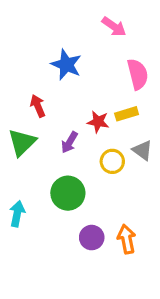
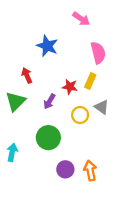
yellow rectangle: (127, 114) -> (90, 81), turned -49

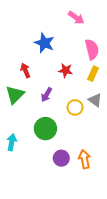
yellow rectangle: (90, 81) -> (93, 74), moved
red star: (70, 87) -> (66, 70), moved

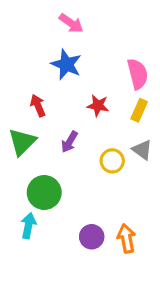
pink arrow: (76, 18) -> (71, 23), moved
green circle: (45, 129) -> (44, 192), moved
cyan arrow: (12, 142) -> (28, 226), moved

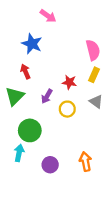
blue star: (66, 64) -> (32, 44), moved
red star: (98, 106) -> (69, 82), moved
yellow circle: (112, 161) -> (67, 109), moved
purple circle: (92, 237) -> (50, 165), moved

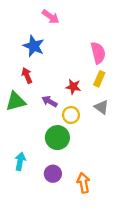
green triangle: (15, 96) -> (16, 101), turned 30
purple arrow: (47, 96) -> (50, 101), turned 88
green circle: (30, 130) -> (57, 138), moved
orange arrow: (85, 162) -> (83, 183), moved

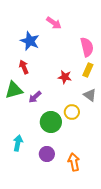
pink arrow: (51, 17) -> (54, 23), moved
purple arrow: (50, 101) -> (35, 97), moved, turned -72
yellow circle: (71, 115) -> (72, 112), moved

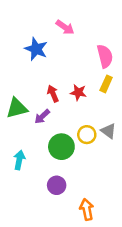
red arrow: (24, 67) -> (53, 94), moved
gray triangle: (90, 95) -> (108, 131), moved
cyan arrow: (18, 143) -> (19, 160), moved
orange arrow: (74, 162) -> (87, 209), moved

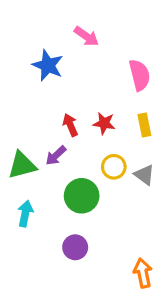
yellow rectangle: (106, 84) -> (144, 125), moved, turned -35
green triangle: (17, 108) -> (22, 165), moved
yellow circle: (87, 135) -> (114, 167), moved
orange arrow: (87, 209) -> (143, 273), moved

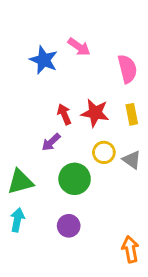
pink arrow: (86, 36) -> (79, 47), moved
red star: (104, 123) -> (95, 113), size x1.4
green triangle: (22, 165) -> (20, 182), moved
cyan arrow: (25, 213) -> (17, 220), moved

